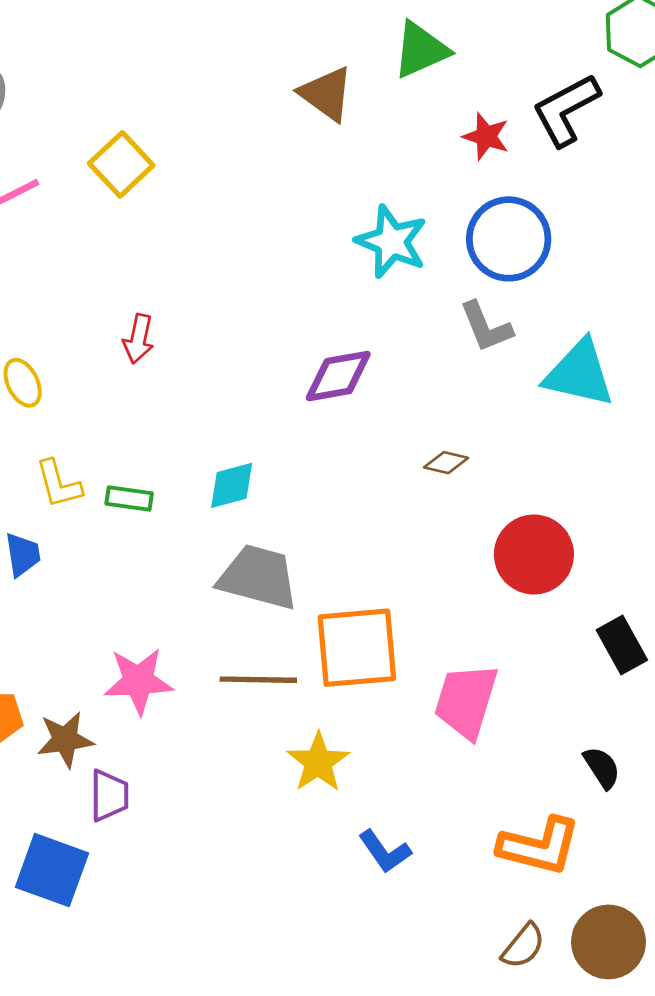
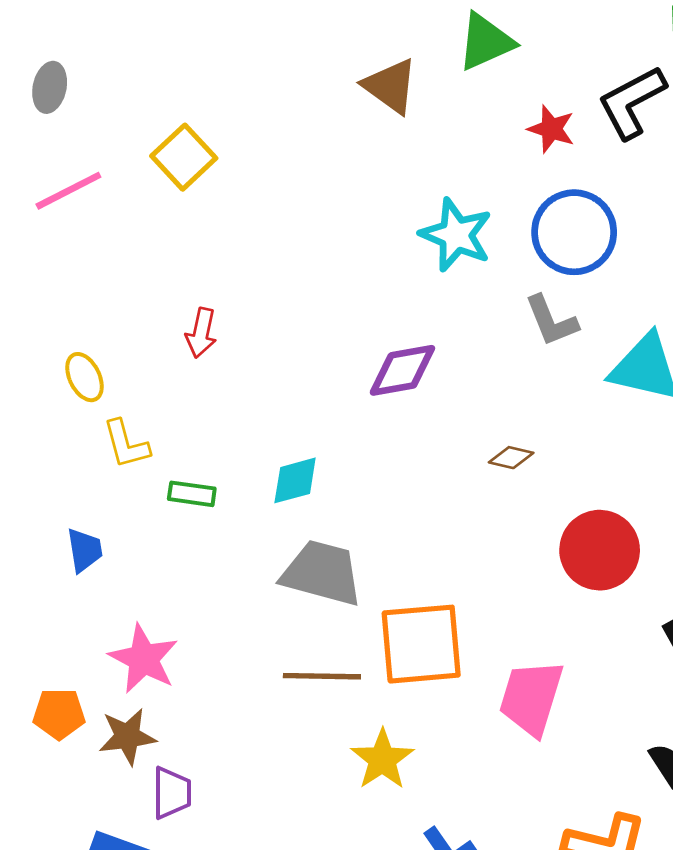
yellow L-shape: (59, 484) -> (126, 444), moved
pink star: (138, 681) -> (144, 659), moved, turned 30

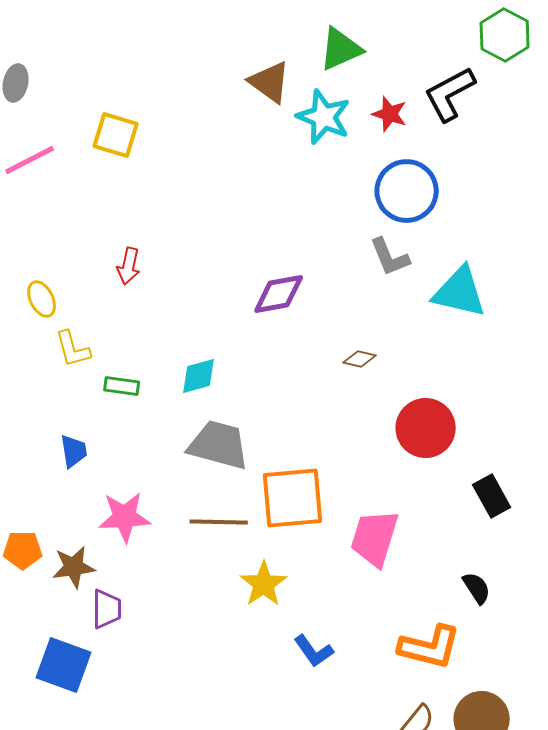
yellow square: (184, 157) -> (116, 135), turned -30
cyan star: (456, 235) -> (324, 117), moved
blue trapezoid: (85, 550) -> (74, 451), moved
pink star: (144, 659) -> (125, 517), moved, turned -30

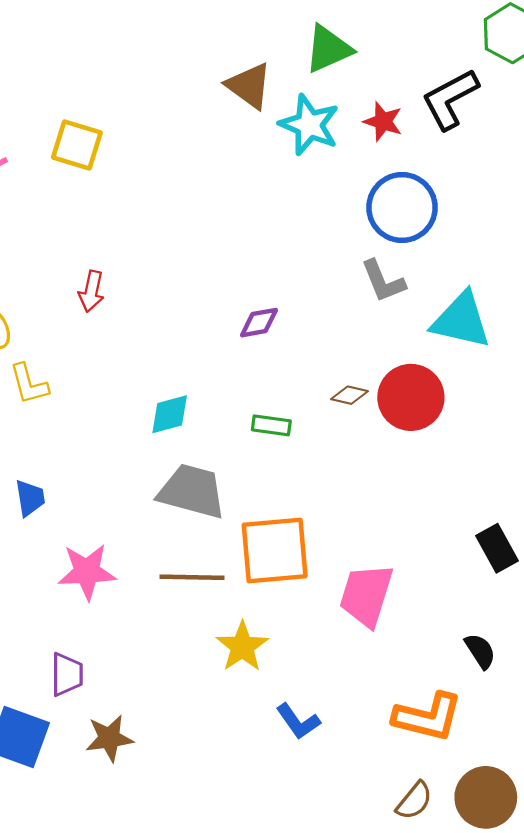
purple diamond: (279, 294) -> (259, 323), size x0.7
green rectangle: (122, 386) -> (271, 425), moved
red circle: (426, 428) -> (411, 397), moved
brown star: (74, 567) -> (109, 738), moved

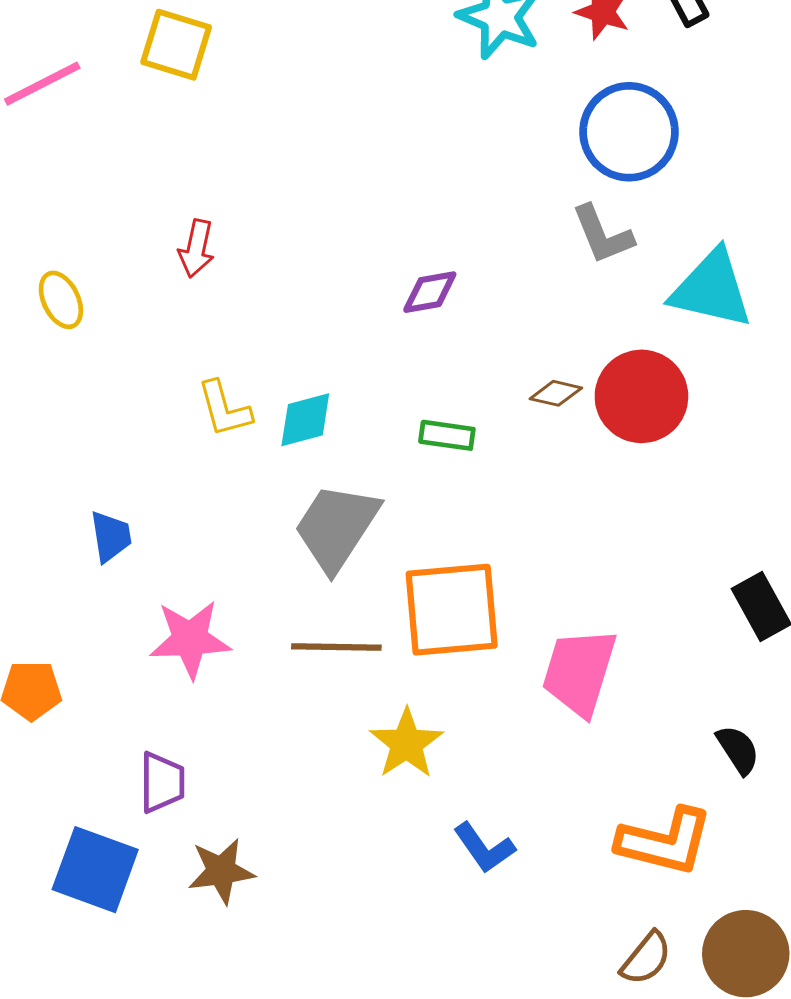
yellow L-shape: (29, 384) -> (224, 409), moved
gray trapezoid: (192, 491) -> (336, 527), turned -72

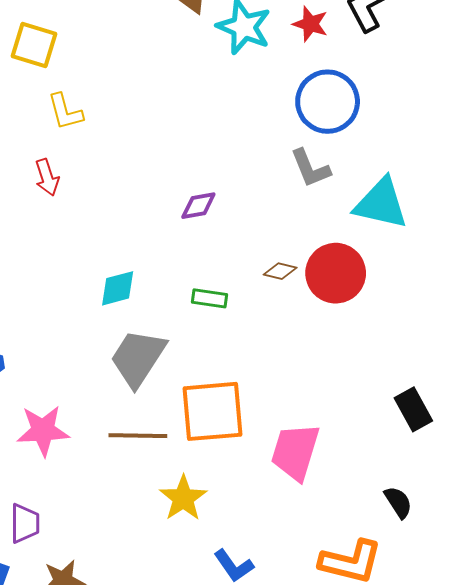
red arrow: (196, 249) -> (47, 177), turned -30
yellow L-shape: (224, 409) -> (65, 112), moved

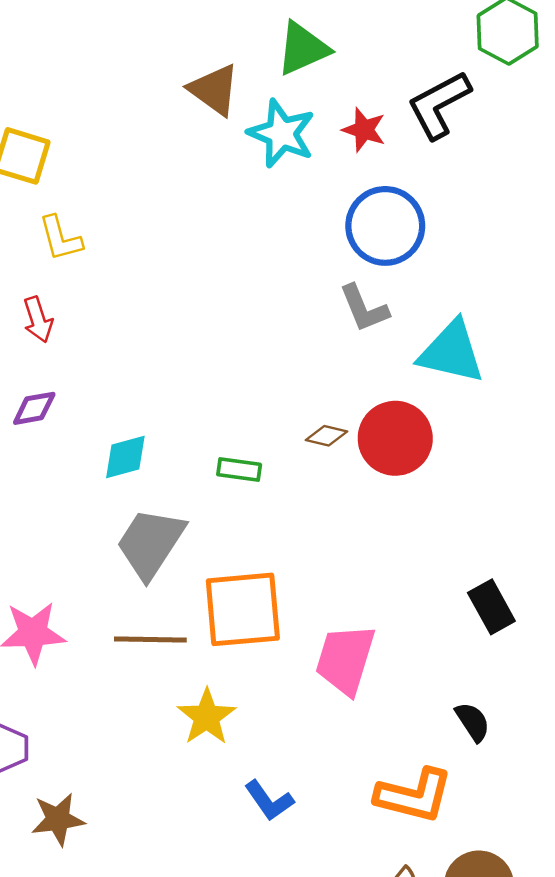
purple diamond: (198, 206) -> (34, 408), moved

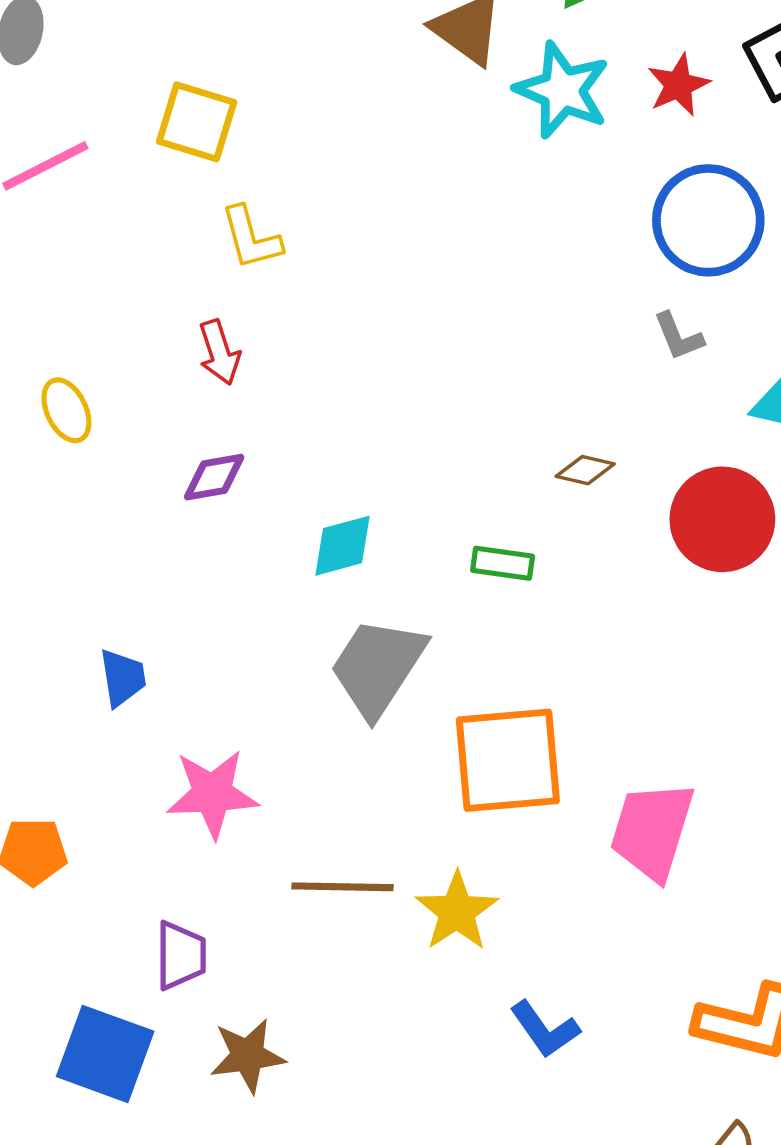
red star: (364, 130) -> (678, 85), turned 30
gray L-shape: (364, 308) -> (678, 336), size x0.7
brown diamond: (327, 436) -> (585, 470), moved
brown line: (150, 639) -> (343, 887), moved

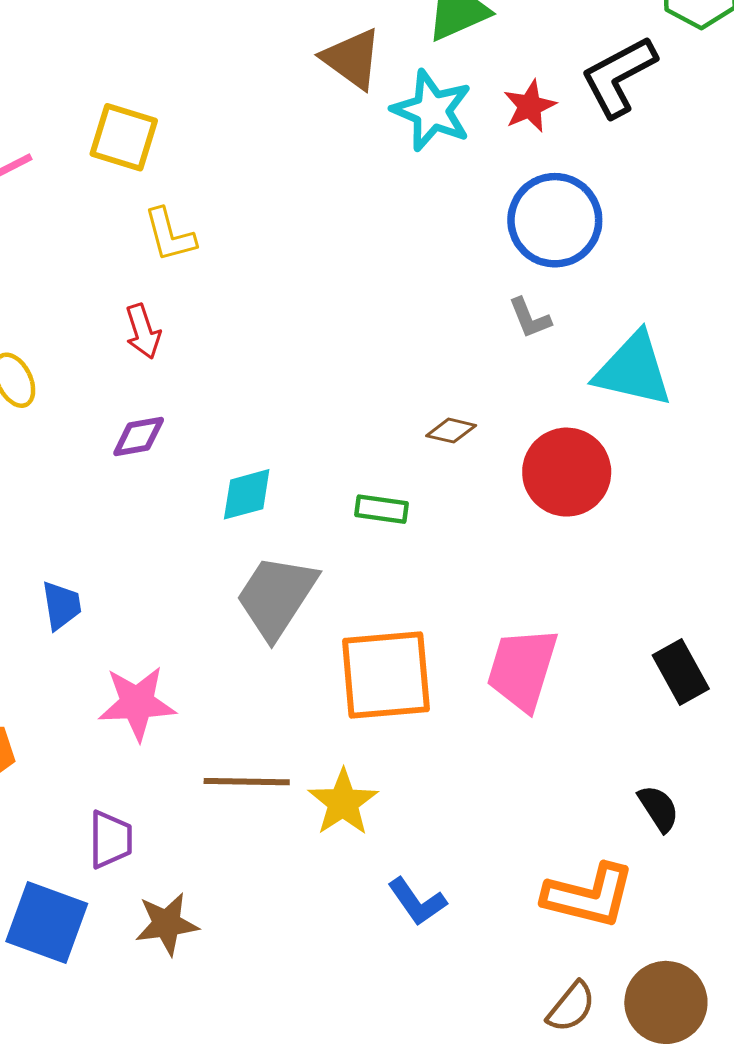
pink trapezoid: (652, 831) -> (522, 669), moved

